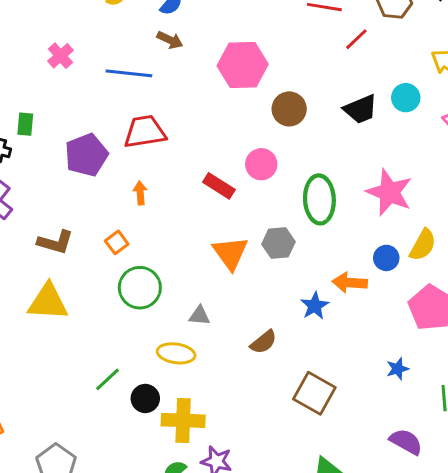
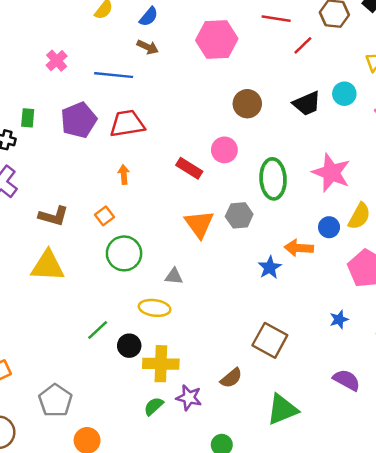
pink hexagon: (243, 65) -> (217, 40), moved
purple pentagon: (86, 155) -> (79, 120), moved
brown semicircle: (264, 342) -> (231, 378), moved

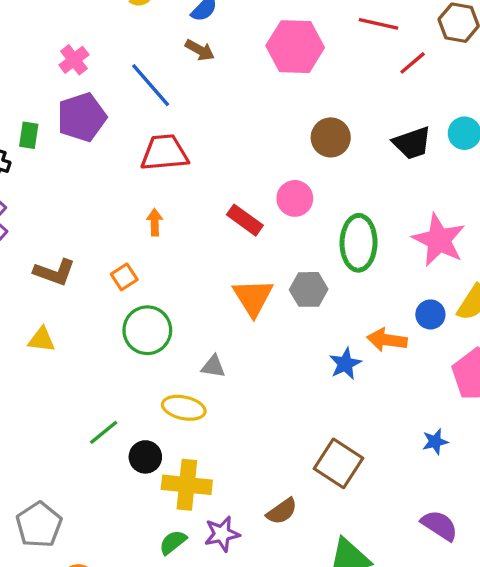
blue line: (114, 75) -> (151, 85), turned 39
purple pentagon: (79, 120) -> (82, 117), moved
yellow triangle: (48, 266) -> (42, 340), size x0.6
purple star: (189, 398) -> (222, 534), turned -30

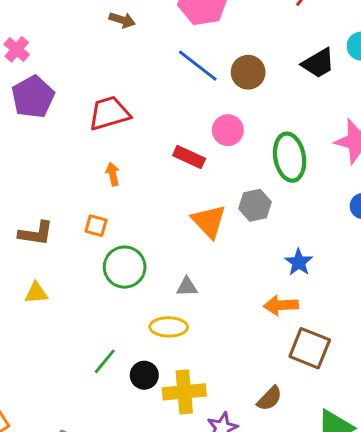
blue line: (151, 85) -> (198, 66), moved
orange square: (124, 277) -> (96, 226), turned -30
orange arrow: (387, 340) -> (281, 305), moved

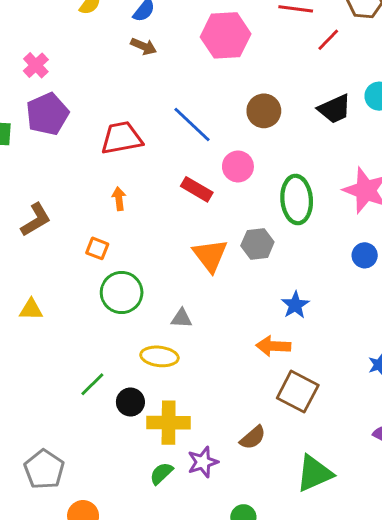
blue line: (198, 66) -> (192, 124), moved
brown L-shape: (36, 233) -> (36, 220), moved, turned -45

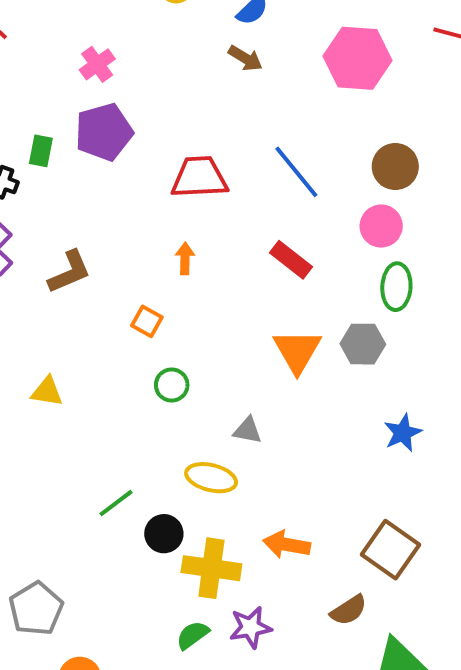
pink circle: (238, 166) -> (381, 226), moved
green ellipse: (297, 199) -> (396, 287), moved, size x0.7
green circle: (122, 292) -> (172, 385), size x0.6
orange arrow: (273, 346) -> (287, 545), moved
brown semicircle: (253, 438) -> (349, 610), moved

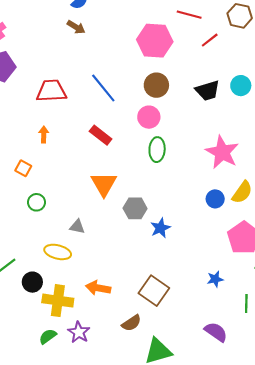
pink hexagon: (357, 58) -> (155, 41), moved
gray hexagon: (363, 344) -> (135, 208), moved
purple star: (250, 627) -> (79, 332), turned -30

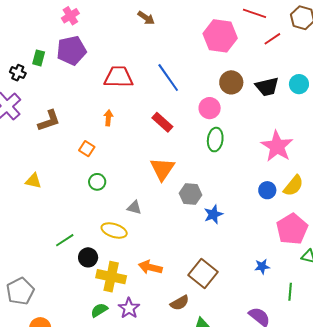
brown circle: (156, 85) -> (231, 82), moved

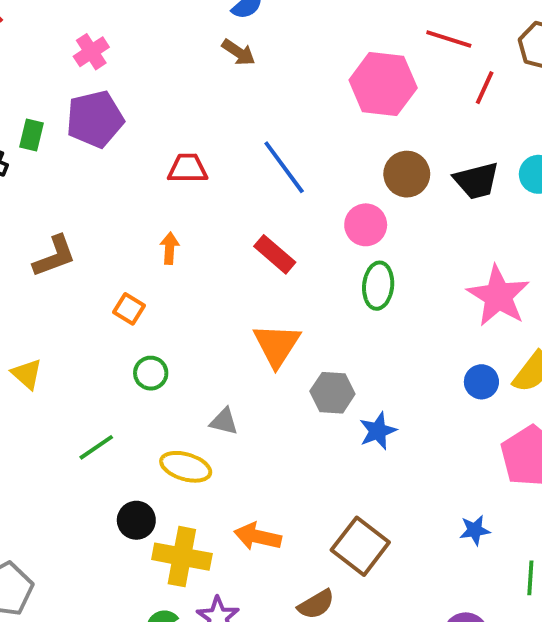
red line: (272, 39) -> (485, 88), turned -30
red trapezoid: (119, 77) -> (188, 168), size x0.7
yellow triangle: (33, 181) -> (27, 374), turned 30
green line: (65, 240) -> (96, 447), moved

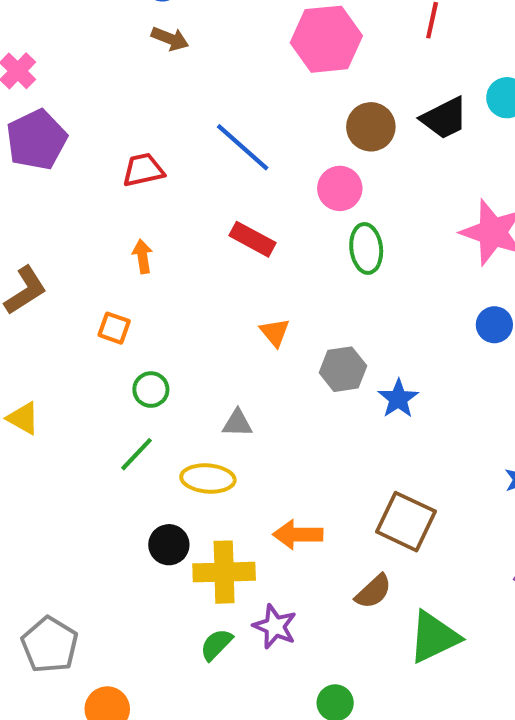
orange triangle: (277, 345) -> (275, 332), size x0.6
green line: (96, 447) -> (136, 454), moved

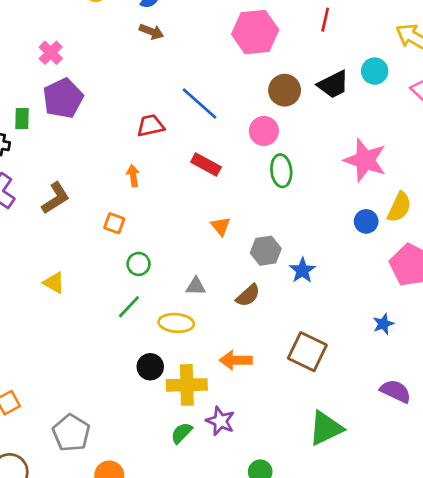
red trapezoid: (143, 170) -> (151, 126), moved
brown semicircle: (373, 591) -> (248, 295), moved

